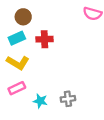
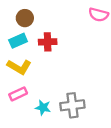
gray cross: (68, 99) -> (72, 105), size x1.5

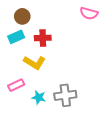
yellow L-shape: (19, 67) -> (35, 63), moved

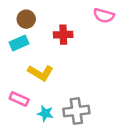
red cross: (43, 38) -> (63, 35), moved
pink rectangle: (16, 85) -> (19, 99), turned 49

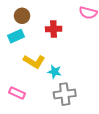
pink rectangle: (19, 99) -> (17, 93), moved
cyan star: (45, 113) -> (55, 72), moved

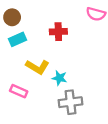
brown circle: (22, 16) -> (12, 17), moved
pink rectangle: (17, 93) -> (19, 91), moved

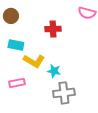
cyan rectangle: (18, 39) -> (16, 45), moved, turned 35
pink rectangle: (19, 91) -> (17, 83), turned -35

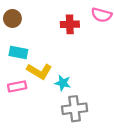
red cross: (53, 29) -> (70, 24), moved
pink rectangle: (17, 83) -> (17, 86), moved

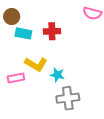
red cross: (70, 24) -> (52, 31), moved
cyan rectangle: (18, 52) -> (23, 33), moved

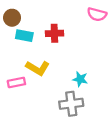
cyan star: (57, 75) -> (80, 79), moved

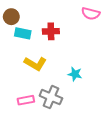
pink rectangle: (16, 82) -> (26, 100), moved
gray cross: (71, 104) -> (51, 97), moved, turned 30

